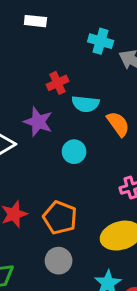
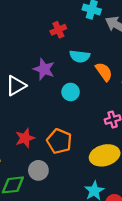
red cross: (58, 83) -> (58, 30), moved
gray circle: (59, 261) -> (38, 170), moved

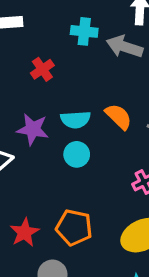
cyan semicircle: (80, 56) -> (76, 120), moved

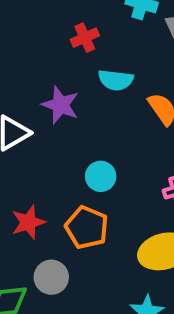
cyan semicircle: (76, 120) -> (116, 80), moved
cyan circle: (77, 154) -> (101, 176), moved

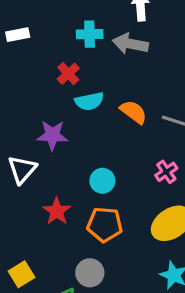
red cross: (85, 38) -> (68, 74), moved
red star: (28, 222) -> (57, 211), moved

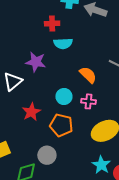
red cross: (68, 74) -> (52, 23), turned 32
orange semicircle: (133, 112) -> (88, 75), moved
pink cross: (166, 172) -> (88, 101), moved, turned 32

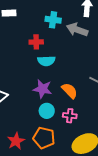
purple star: (36, 62) -> (43, 89), moved
red star: (31, 112) -> (16, 141), moved

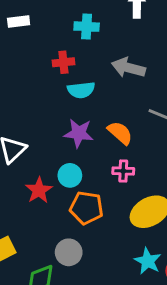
gray arrow: (77, 30) -> (128, 68), moved
cyan circle: (47, 111) -> (70, 175), moved
red star: (16, 141) -> (39, 190), moved

